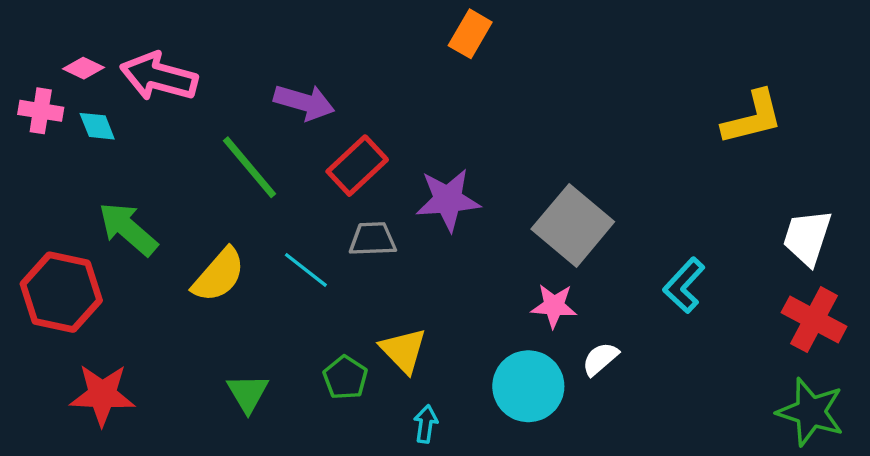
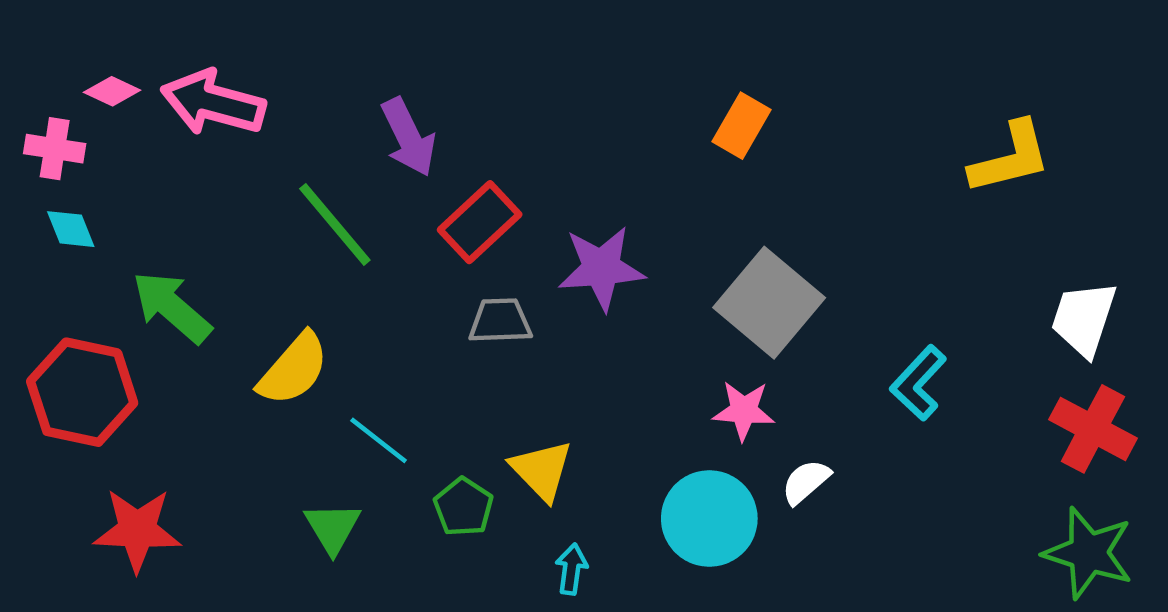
orange rectangle: (470, 34) -> (741, 126), moved
purple arrow: (304, 102) -> (408, 137), turned 48
cyan diamond: (97, 126) -> (71, 229), moved
cyan line: (306, 270) -> (379, 440), moved

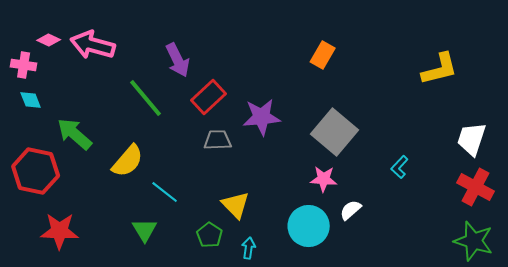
cyan L-shape: (918, 383) -> (400, 167), size x0.7
green pentagon: (464, 507) -> (210, 235), moved

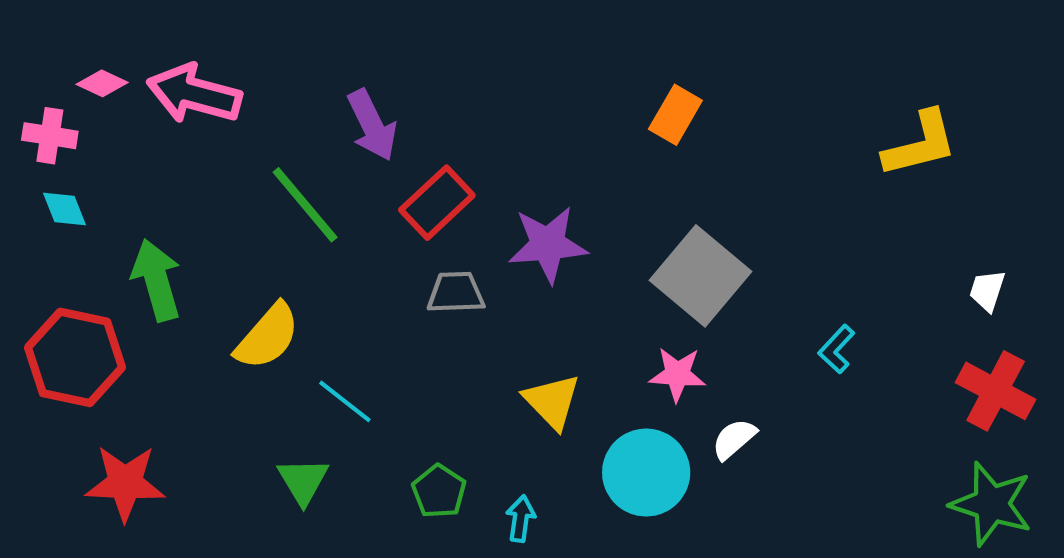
green arrow: (75, 134) -> (157, 280), turned 33
white trapezoid: (472, 139) -> (987, 291), size x0.6
yellow triangle: (236, 205) -> (552, 401), moved

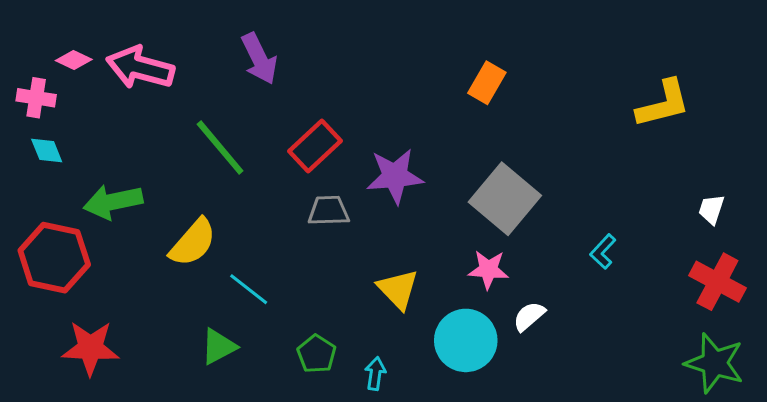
purple arrow: (372, 125) -> (259, 59), moved
green arrow: (157, 280) -> (113, 202), turned -86
green triangle: (303, 481) -> (219, 346), turned 33

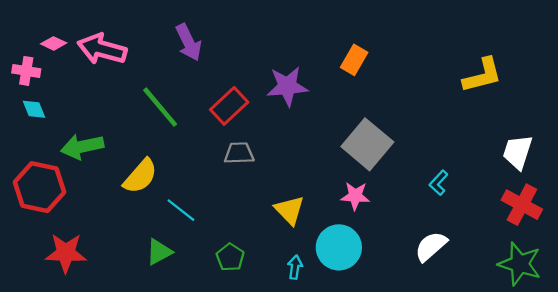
purple star: (395, 176) -> (287, 86), moved
white trapezoid: (711, 209) -> (518, 152), size x1.6
white semicircle: (529, 316) -> (431, 246), moved, size x1.4
cyan arrow: (375, 374) -> (295, 267), moved

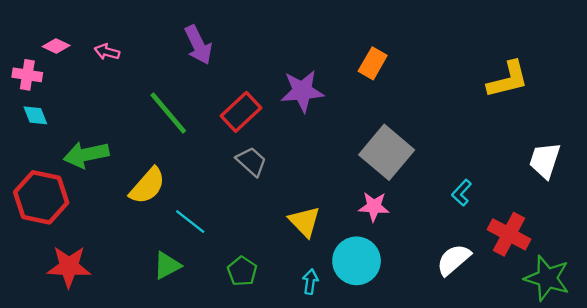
pink arrow: (102, 49) -> (107, 52), size x0.5
gray trapezoid: (239, 153) -> (251, 162), turned 44
red cross: (522, 205) -> (509, 234), moved

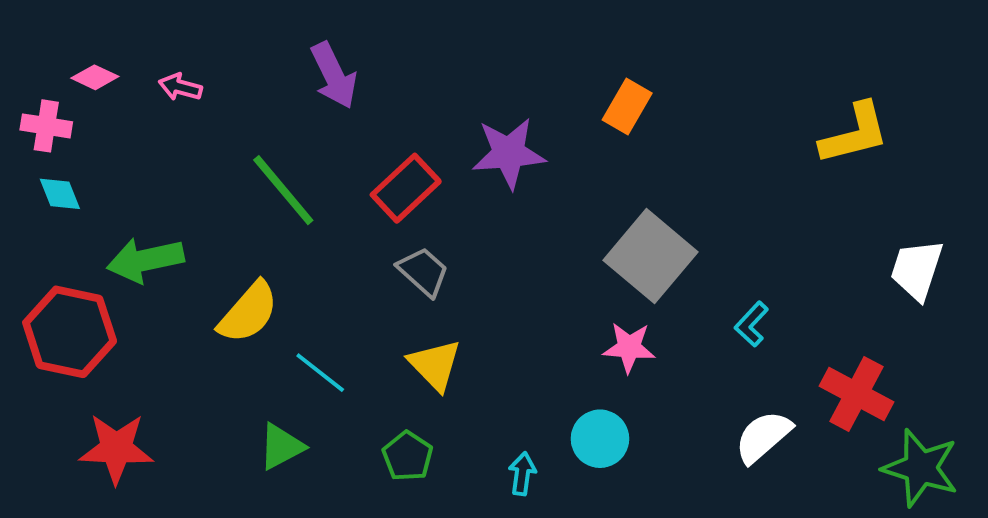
cyan L-shape: (462, 193) -> (752, 324), moved
yellow triangle: (305, 222) -> (435, 365), moved
cyan circle: (357, 261) -> (600, 439), size x0.7

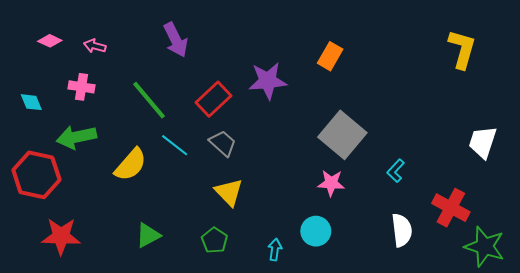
pink cross: (46, 126) -> (82, 87), moved
yellow L-shape: (855, 134) -> (462, 49), moved, turned -60
cyan line: (320, 373) -> (175, 145), moved
white semicircle: (763, 437) -> (402, 230), turned 124

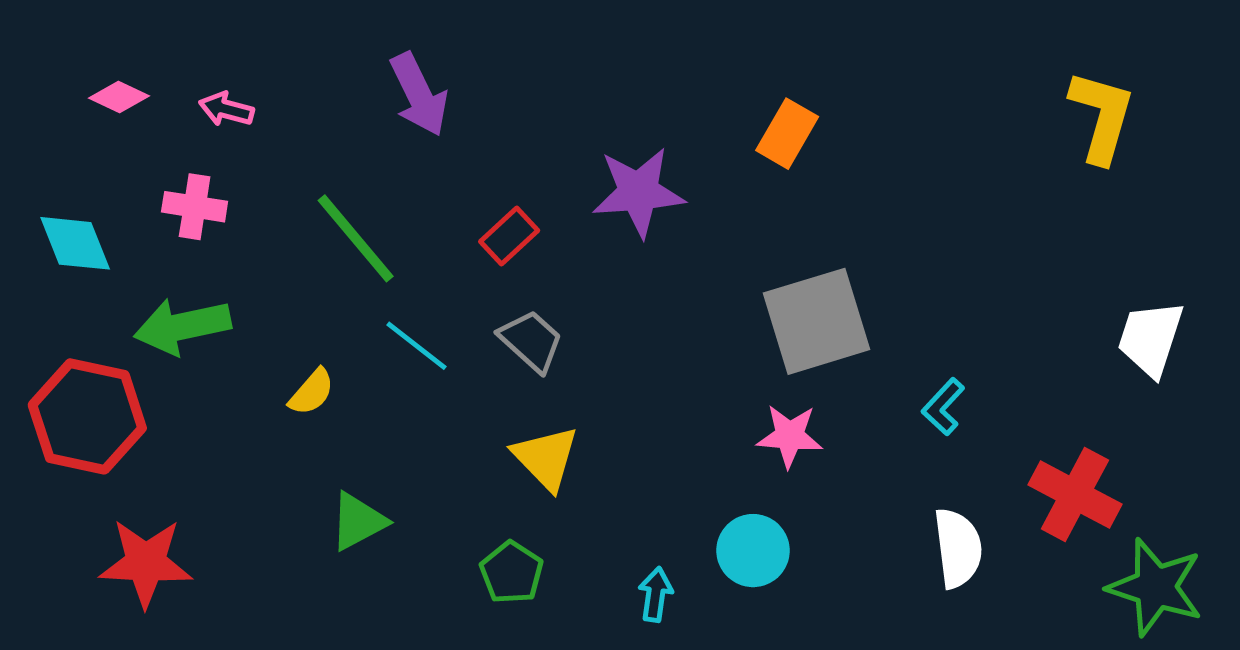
red rectangle: (213, 99) -> (509, 236), size x0.7
cyan diamond: (31, 102) -> (75, 243), size x1.4
gray square: (342, 135) -> (816, 321), turned 33
yellow semicircle: (131, 165) -> (312, 392), size x0.6
green triangle: (148, 235) -> (358, 521), moved

